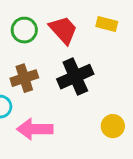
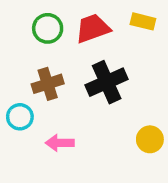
red trapezoid: (63, 30) -> (93, 28), turned -68
pink arrow: (35, 129) -> (60, 143), size x0.7

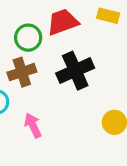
green circle: (48, 28) -> (28, 38), moved
pink arrow: (60, 143) -> (33, 125), turned 65

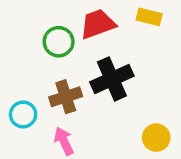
brown cross: (22, 72) -> (66, 97), moved

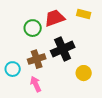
yellow circle: (156, 138) -> (84, 73), moved

